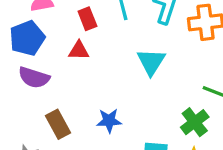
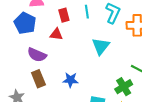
blue pentagon: (27, 38) -> (25, 23), turned -30
purple semicircle: (34, 77) -> (37, 55), moved

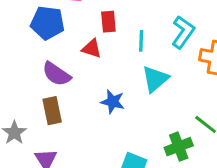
cyan line: (87, 12) -> (141, 41), moved
blue pentagon: (25, 23) -> (48, 23), turned -30
blue star: (70, 80) -> (113, 102), moved

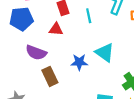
cyan triangle: (155, 79) -> (105, 53), moved, turned -30
brown rectangle: (52, 111) -> (50, 76), moved

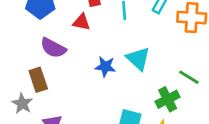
brown rectangle: (50, 76) -> (38, 80), moved

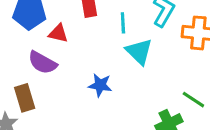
red triangle: (82, 22) -> (58, 33), moved
cyan triangle: (138, 59) -> (139, 51), moved

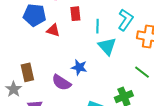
purple semicircle: (42, 63) -> (61, 82), moved
green line: (193, 100) -> (142, 72), moved

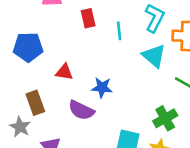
blue pentagon: (35, 15) -> (28, 47), moved
red triangle: (53, 30) -> (64, 72), moved
cyan triangle: (107, 46) -> (154, 56), moved

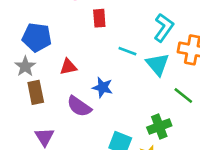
cyan line: (119, 31) -> (127, 51), moved, turned -72
red triangle: (64, 72) -> (68, 67), turned -30
gray star: (20, 127) -> (25, 66), moved

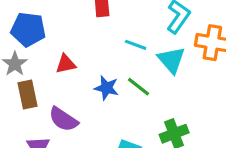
green line: (183, 96) -> (139, 87), moved
purple semicircle: (79, 106) -> (63, 119), moved

